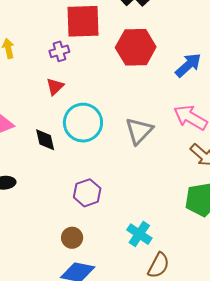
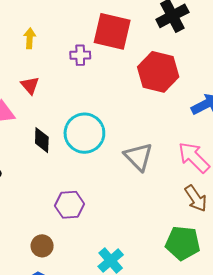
red triangle: (55, 87) -> (30, 85), moved, turned -42
gray triangle: (139, 131) -> (139, 157), turned -44

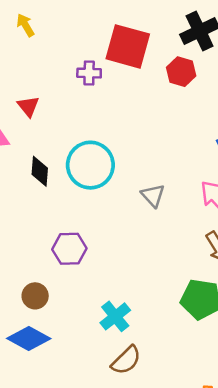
yellow arrow: (30, 38) -> (25, 25), moved, turned -36
red hexagon: (158, 72) -> (181, 72), moved, size x0.6
gray triangle: (139, 157) -> (153, 195), size x0.7

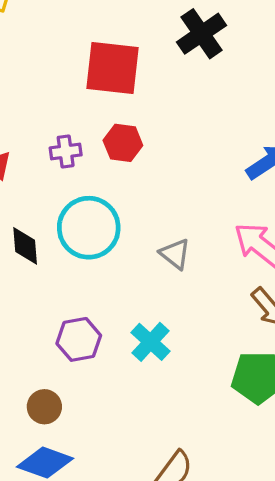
red hexagon: (181, 72) -> (123, 143), moved
purple cross: (89, 73) -> (66, 151), moved
cyan cross: (115, 316) -> (151, 342), moved

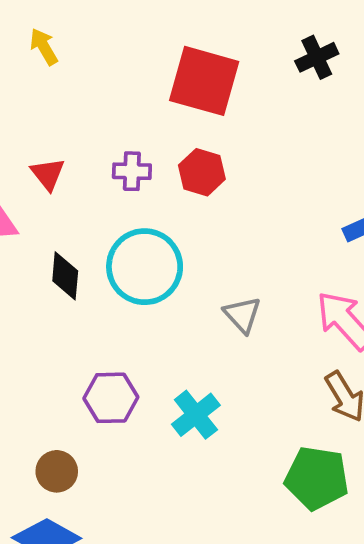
black cross: (201, 34) -> (317, 57), size x0.7

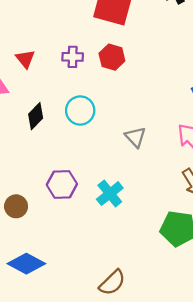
cyan circle: (145, 267) -> (80, 111), size x0.7
black diamond: (65, 276) -> (36, 116), turned 40
brown circle: (57, 471) -> (16, 206), moved

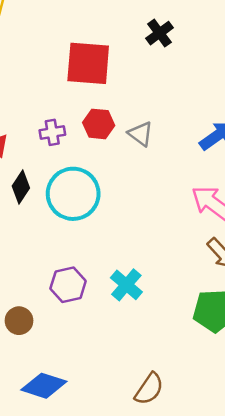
cyan circle: (80, 111) -> (73, 194), size x1.5
black diamond: (36, 116) -> (21, 187), moved
gray triangle: (135, 137) -> (141, 134), moved

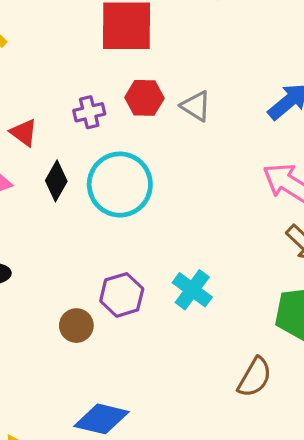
brown circle: (19, 321) -> (76, 326), moved
brown semicircle: (149, 389) -> (255, 377), moved

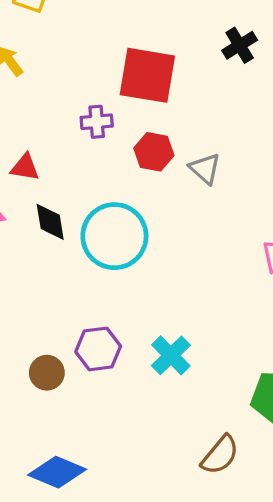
purple cross: (89, 112) -> (97, 122), moved
red triangle: (24, 133) -> (25, 167), turned -36
black diamond: (56, 181) -> (50, 222), turned -48

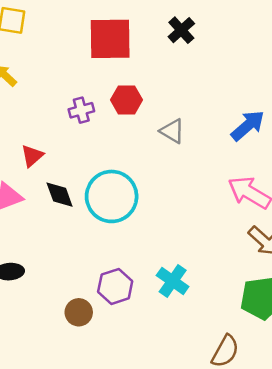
red square: (147, 75) -> (110, 39), moved
red hexagon: (154, 152) -> (126, 100), moved
red triangle: (25, 167) -> (32, 156), turned -40

